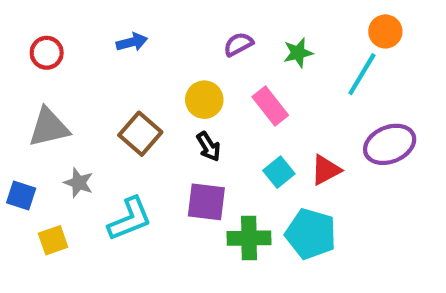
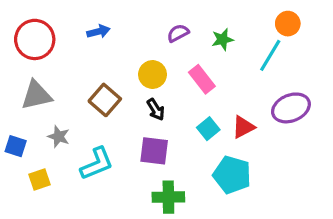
red circle: (47, 53) -> (35, 39), size x1.6
green cross: (249, 238) -> (168, 197), moved

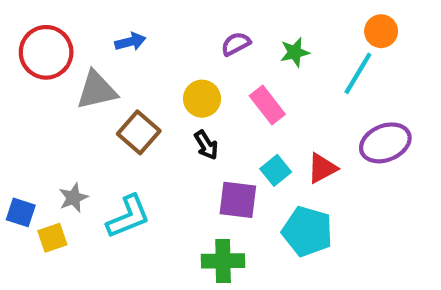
gray triangle: (36, 95) -> (97, 90), moved
gray star: (59, 137) -> (73, 198), moved, turned 30
blue square: (16, 146) -> (21, 212), moved
purple square: (154, 151) -> (238, 200), moved

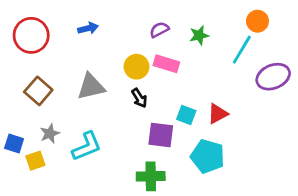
gray triangle: (97, 90) -> (91, 87), moved
pink rectangle: (267, 105) -> (166, 64), moved, turned -35
brown square: (139, 132) -> (38, 91), moved
purple ellipse: (385, 143) -> (273, 77), moved
cyan square: (276, 170) -> (186, 115), turned -30

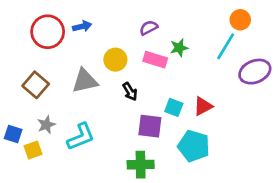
red circle: (31, 35) -> (48, 32), moved
green star: (199, 35) -> (179, 48), moved
yellow circle: (136, 67) -> (115, 60), moved

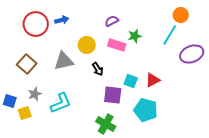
green cross: (141, 165) -> (106, 124), turned 30

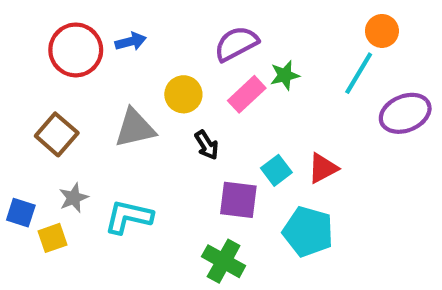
purple semicircle: (112, 21) -> (236, 44), size x1.5
pink rectangle: (117, 45) -> (247, 94), turned -60
cyan square: (131, 81) -> (276, 170), turned 32
cyan L-shape: (61, 103) -> (129, 217), turned -145

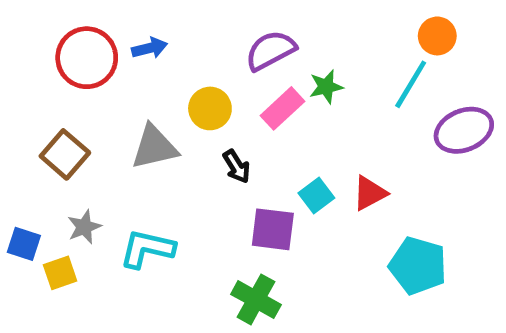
cyan pentagon: (308, 232) -> (418, 266), moved

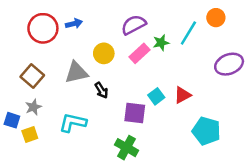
cyan line: (411, 84) -> (188, 33), moved
black arrow: (237, 166) -> (101, 90), moved
gray star: (84, 227) -> (33, 107), moved

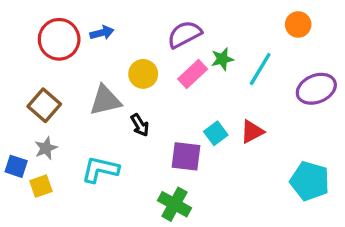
cyan line: (188, 33) -> (260, 69), moved
cyan pentagon: (206, 131) -> (310, 181), moved

